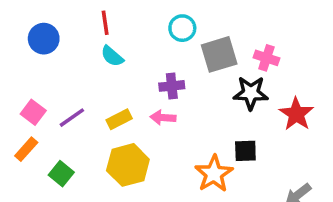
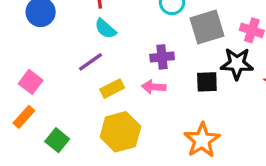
purple line: (72, 118) -> (90, 62), moved
black square: (245, 151) -> (207, 82), moved

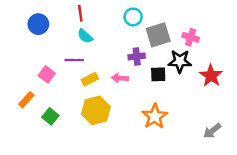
purple cross: (162, 57) -> (137, 56), moved
purple line: (90, 62) -> (74, 60), turned 36
pink square: (31, 82) -> (47, 74), moved

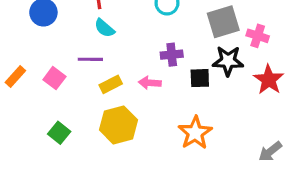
gray square: (158, 35) -> (223, 22), moved
pink cross: (191, 37) -> (258, 36), moved
orange rectangle: (26, 100) -> (15, 77), moved

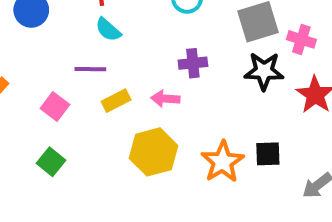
pink square: (54, 78) -> (55, 107), moved
black square: (200, 78) -> (268, 154), moved
yellow hexagon: (119, 125) -> (153, 152), moved

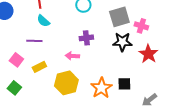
yellow rectangle: (116, 101) -> (39, 67), moved

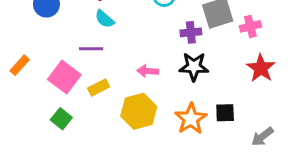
pink cross: (141, 26) -> (250, 26), turned -32
purple cross: (86, 38) -> (191, 32), moved
black star: (122, 42) -> (194, 67), moved
pink square: (16, 60) -> (64, 77), size x1.5

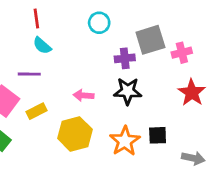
gray arrow: (262, 137) -> (193, 158), turned -130

